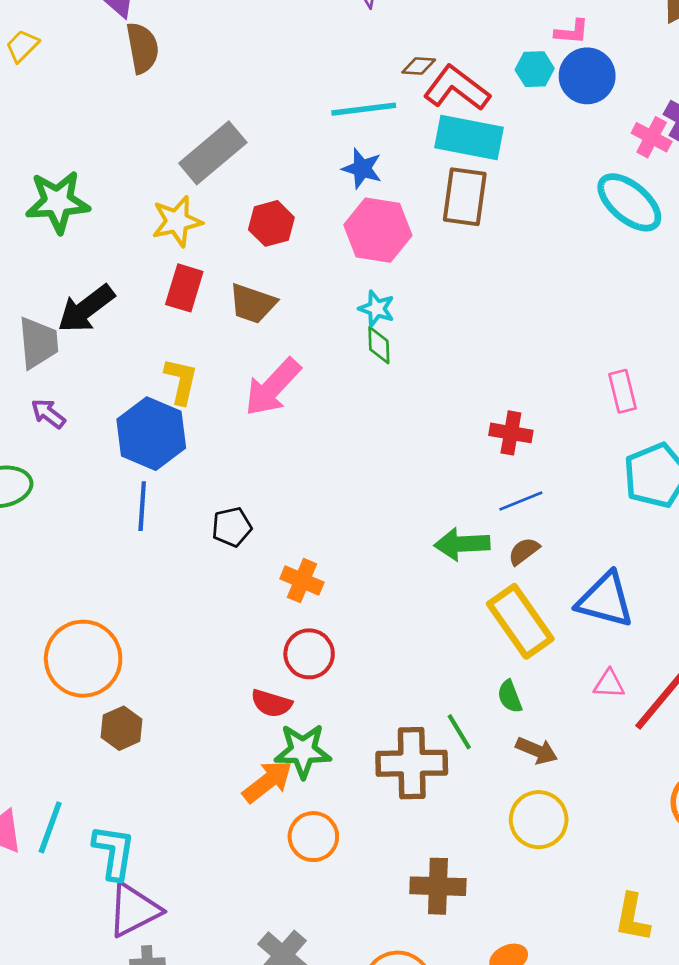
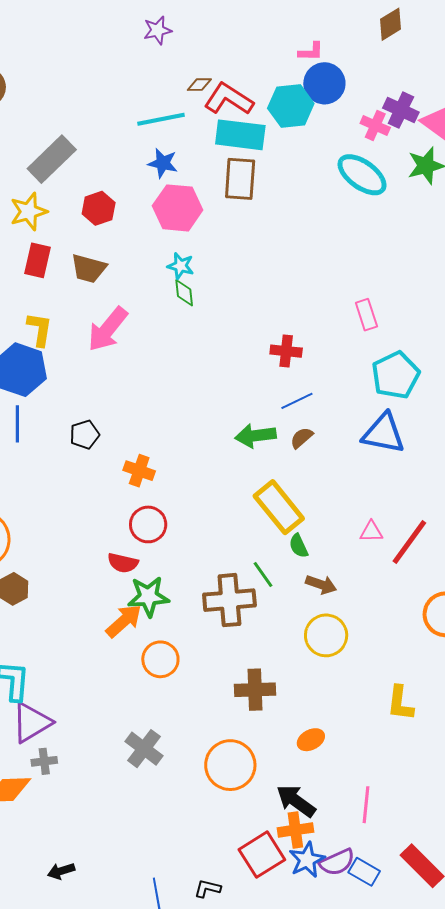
cyan hexagon: (535, 69) -> (291, 106), moved, size x1.6
blue triangle: (605, 600) -> (384, 433), moved
yellow rectangle: (520, 621) -> (279, 507), moved

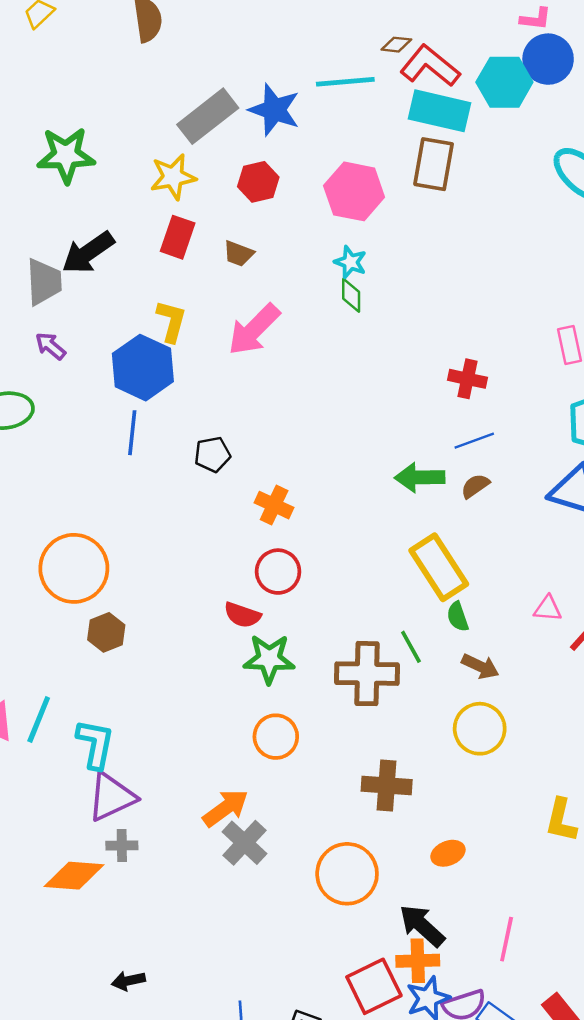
blue star: (163, 163) -> (274, 110), moved, size x1.4
brown trapezoid: (89, 268) -> (239, 254), size x0.7
orange arrow: (124, 621) -> (225, 808), moved

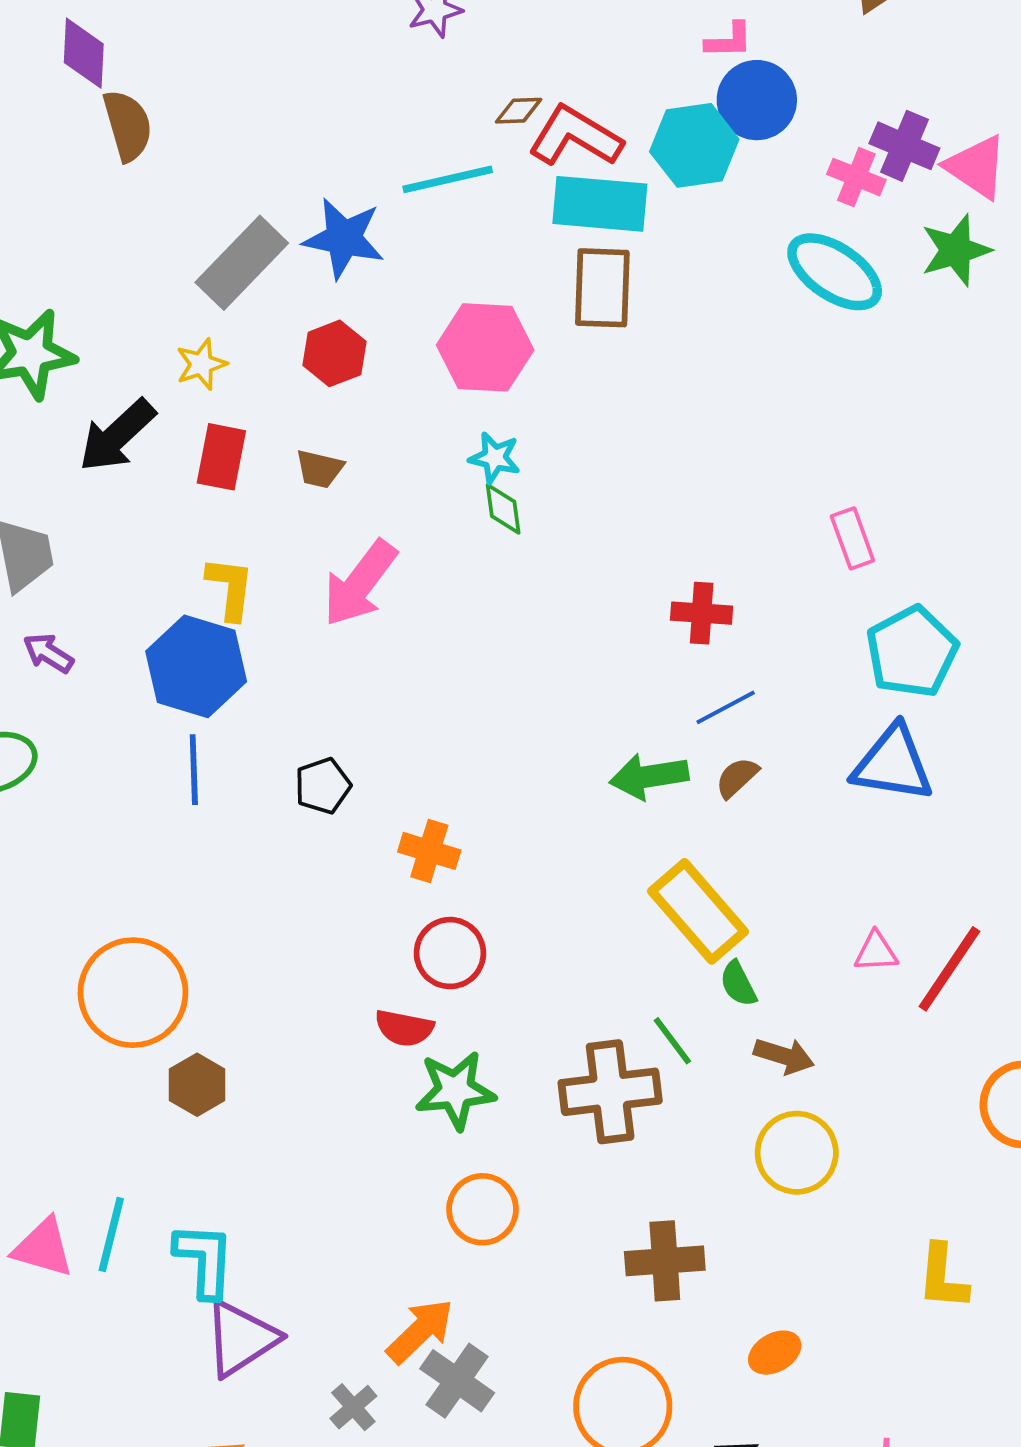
yellow star: (173, 177) -> (201, 364), size x0.7
black arrow: (88, 253) -> (117, 435), moved
gray cross: (122, 846) -> (353, 1407), moved, turned -32

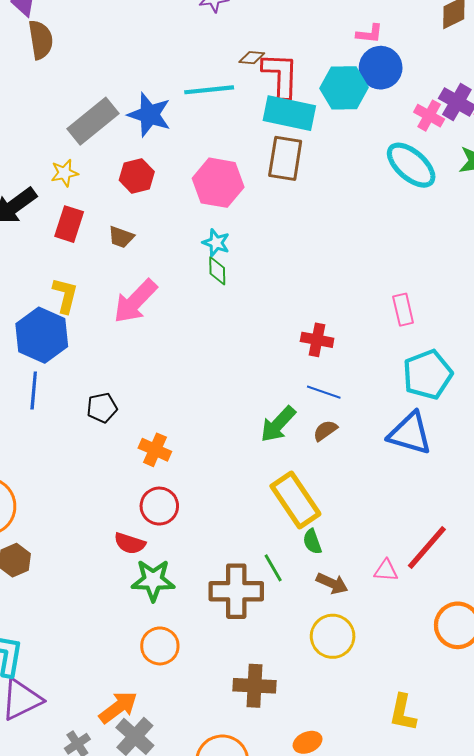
red L-shape: (575, 136) -> (281, 75), turned 54
blue line: (726, 707) -> (324, 392), turned 40
green arrow: (649, 776) -> (278, 424), turned -45
pink triangle: (876, 952) -> (386, 571), moved

